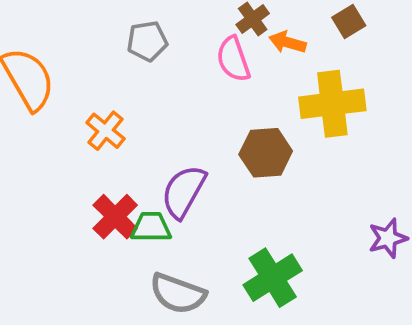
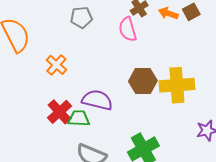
orange arrow: (287, 42) -> (168, 13), moved
yellow cross: (332, 104) -> (177, 85), moved
purple semicircle: (184, 192) -> (97, 100), turned 72

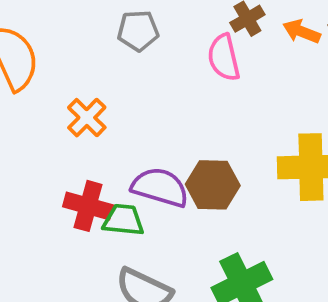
brown hexagon: (143, 81) -> (213, 185), moved
red cross: (59, 112) -> (88, 206), turned -35

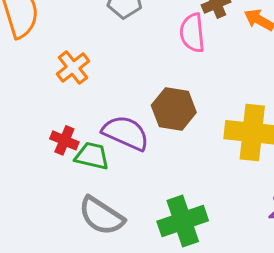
brown hexagon: (213, 185) -> (174, 109), moved
red cross: (88, 206) -> (64, 140), size x0.7

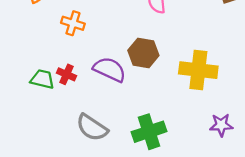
orange cross: (73, 67) -> (73, 23), turned -35
green trapezoid: (92, 156) -> (42, 79), moved

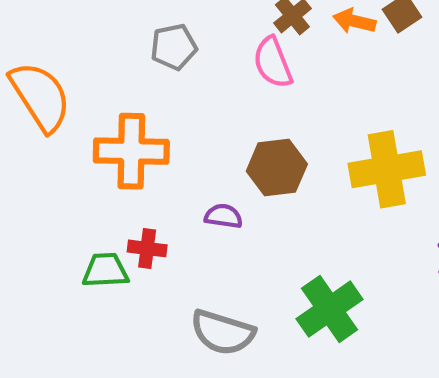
orange cross: (73, 23) -> (131, 151), size x1.6
purple semicircle: (110, 69) -> (223, 216), size x0.6

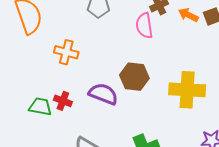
orange cross: (131, 151) -> (66, 52), size x0.7
purple semicircle: (223, 216) -> (103, 94), size x1.6

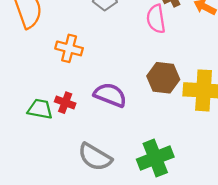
brown hexagon: (134, 77) -> (163, 78), moved

